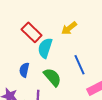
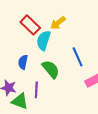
yellow arrow: (69, 28) -> (58, 23), moved

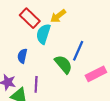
blue line: (78, 57) -> (78, 51), turned 48
green semicircle: (51, 69) -> (63, 64), moved

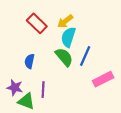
cyan semicircle: (43, 34) -> (68, 37), moved
green semicircle: (63, 64) -> (64, 57), moved

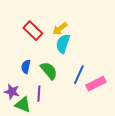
blue line: (85, 56) -> (79, 75), moved
green semicircle: (64, 57) -> (49, 71), moved

